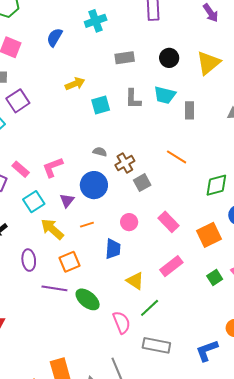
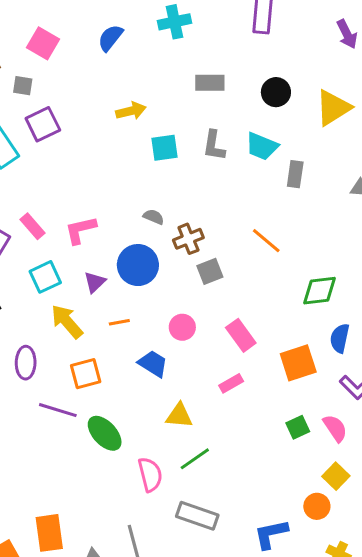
blue trapezoid: (113, 249) -> (153, 364), turned -70
pink rectangle: (171, 266) -> (231, 383), moved, size x0.7
yellow triangle: (135, 281) -> (179, 416), turned -36

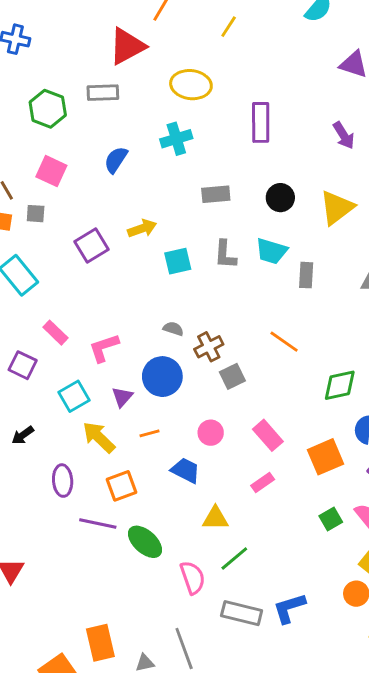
purple square: (43, 124) -> (91, 246), moved
pink rectangle: (32, 226) -> (56, 333), moved
blue L-shape: (271, 534) -> (289, 608), moved

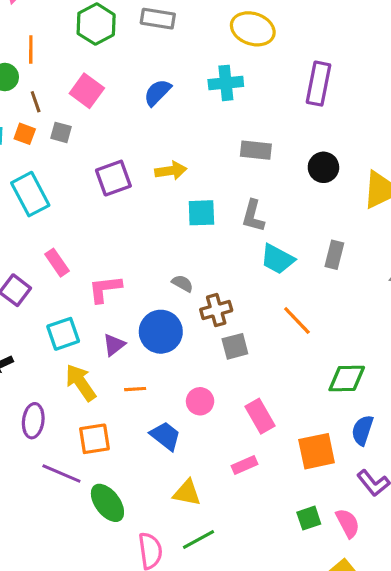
cyan trapezoid: (271, 251) -> (277, 259), moved

